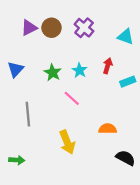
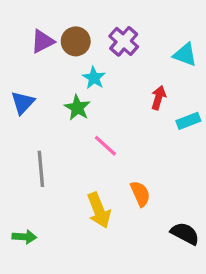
cyan star: (80, 70) -> (94, 78), moved
orange semicircle: (108, 129) -> (140, 194), moved, turned 66

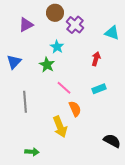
brown circle: (76, 41) -> (55, 13), moved
cyan rectangle: (188, 121) -> (99, 89), moved
orange semicircle: (140, 194) -> (75, 109), moved
green arrow: (24, 237) -> (32, 152), moved

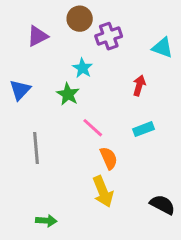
purple cross: (75, 25) -> (109, 36), turned 30
yellow arrow: (60, 127) -> (103, 192), moved

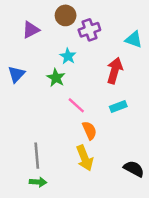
red arrow: (139, 86) -> (115, 71), size x1.5
gray line: (36, 148) -> (37, 156), moved

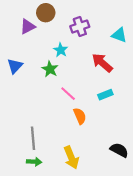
brown circle: (66, 15) -> (46, 13), moved
red arrow: (115, 71) -> (102, 63), turned -65
yellow arrow: (85, 158) -> (71, 157), moved

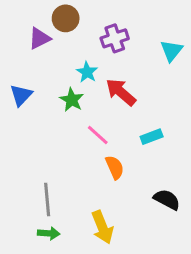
cyan triangle: (119, 35) -> (171, 51), turned 49
red arrow: (102, 63) -> (121, 92), moved
black semicircle: (119, 150) -> (167, 200), moved

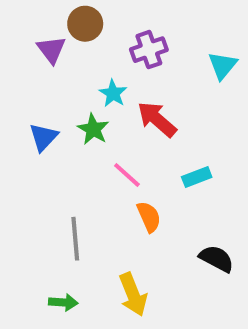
purple triangle: (39, 38) -> (51, 50), turned -40
blue triangle: (21, 95) -> (43, 137), moved
gray line: (47, 200) -> (75, 239), moved

